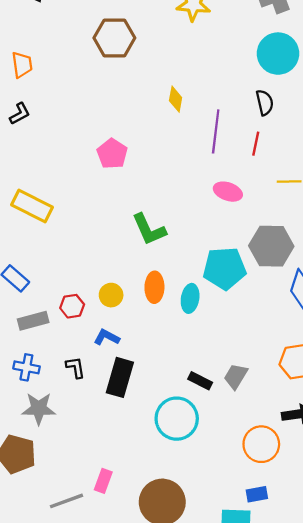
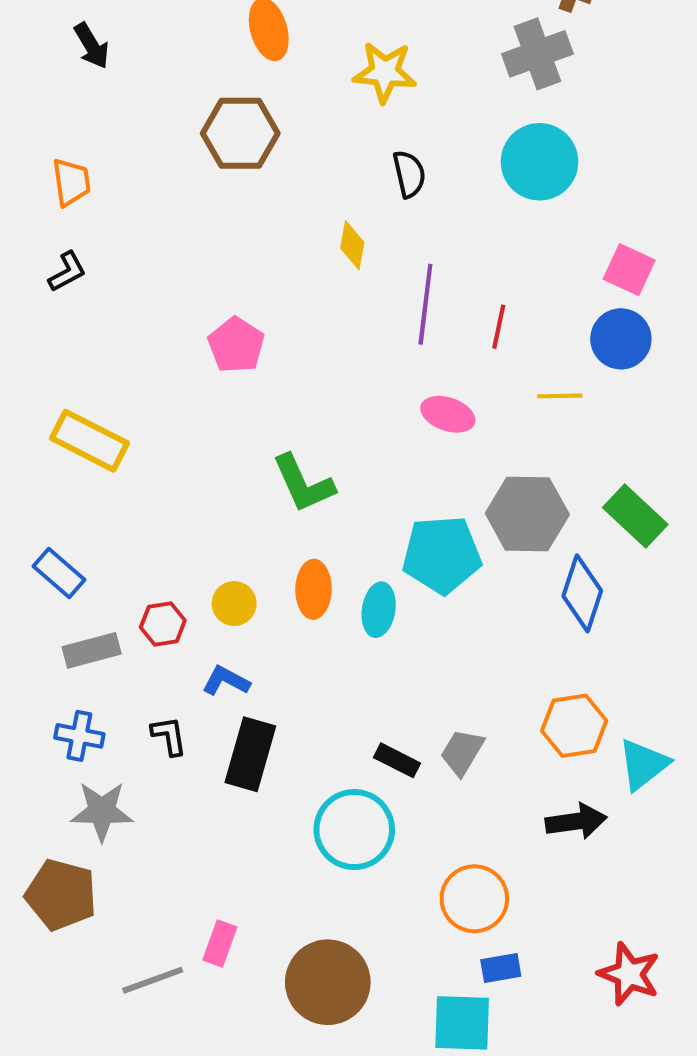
black semicircle: (265, 103) -> (409, 174), moved
orange circle: (261, 444) -> (474, 899), moved

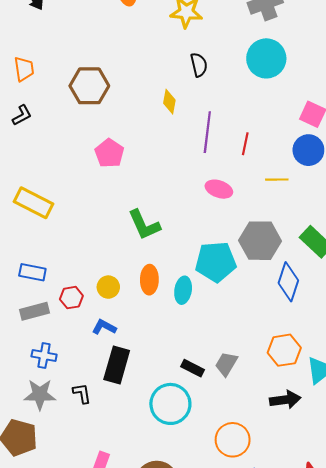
brown hexagon: (240, 133) -> (89, 86), moved
blue rectangle: (59, 573) -> (32, 272), moved, turned -30
blue cross: (79, 736) -> (44, 355), moved
black L-shape: (169, 736) -> (82, 393), moved

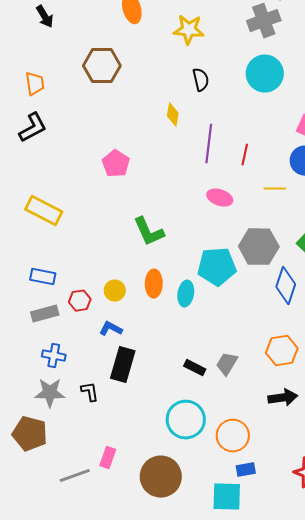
brown hexagon: (89, 86) -> (102, 66), moved
black L-shape: (22, 115) -> (33, 128), size x1.5
cyan circle: (170, 404) -> (186, 420), moved

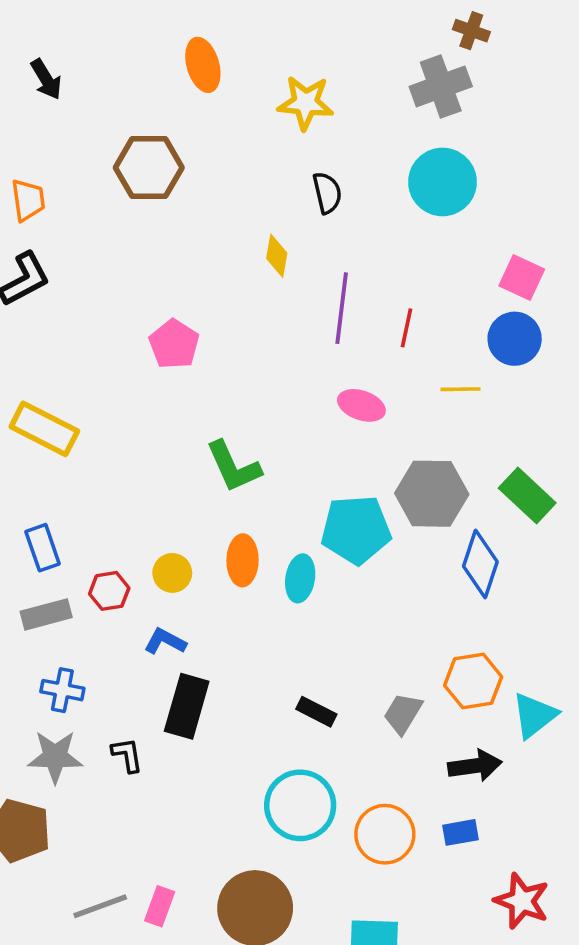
blue rectangle: (43, 277) -> (43, 548), turned 60
gray trapezoid: (227, 364) -> (403, 713), moved
pink rectangle: (108, 458) -> (160, 906), moved
blue rectangle: (246, 470) -> (461, 832), moved

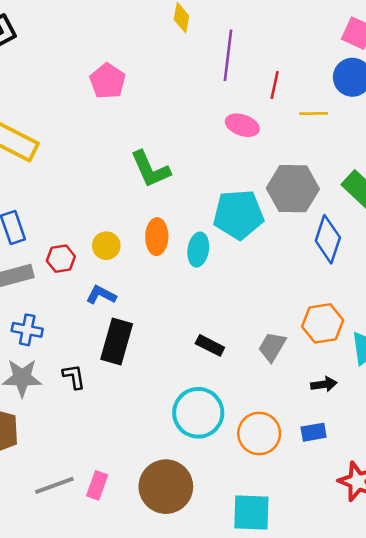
red line: (406, 328) -> (275, 85), moved
black arrow: (475, 766) -> (324, 384), size x0.7

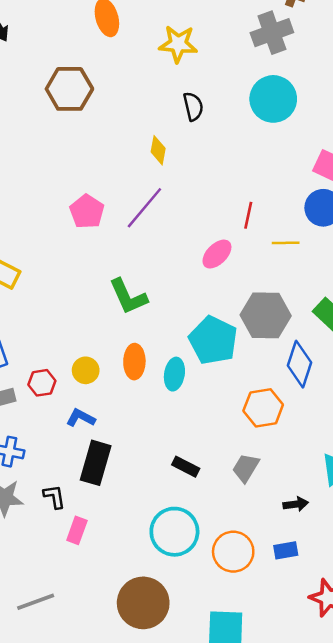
purple line: (228, 55) -> (144, 208), moved, turned 33
pink ellipse: (242, 125) -> (217, 254), turned -64
cyan pentagon: (238, 215) -> (213, 340), turned 30
orange hexagon: (323, 323) -> (263, 408), moved
pink rectangle: (97, 485) -> (77, 530), moved

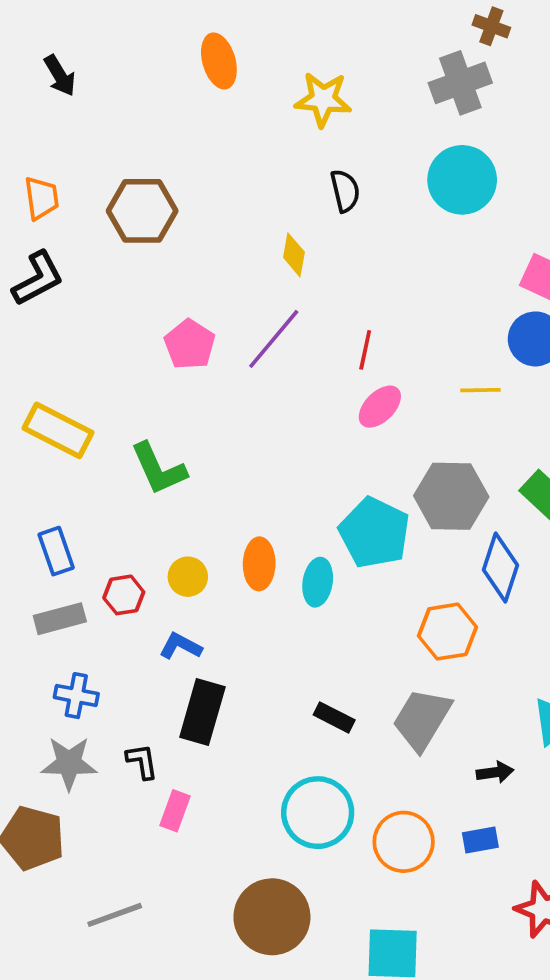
brown hexagon: (69, 89) -> (142, 211), moved
red line: (248, 215) -> (365, 350), moved
green L-shape: (128, 297) -> (159, 469), moved
gray trapezoid: (246, 468) -> (422, 719), size x1.5

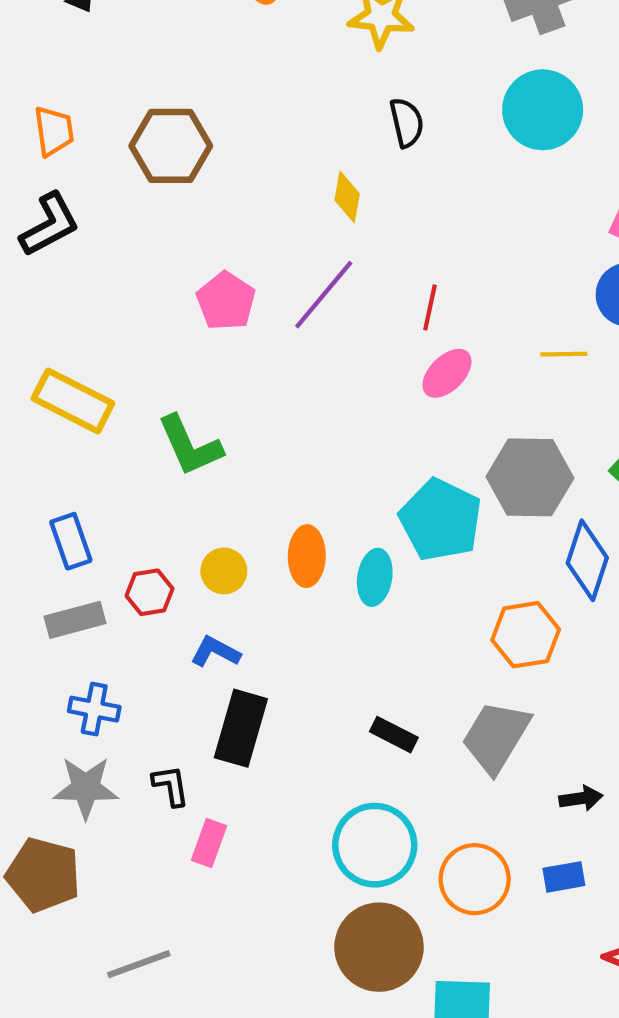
brown circle: (272, 917) -> (379, 947), moved

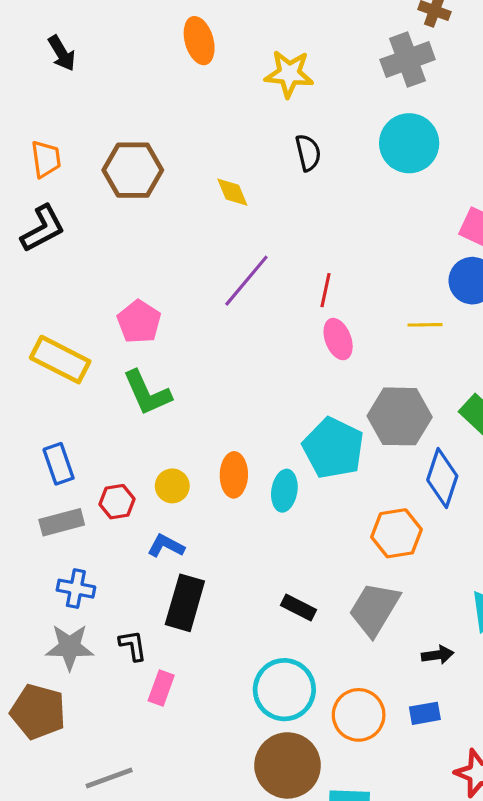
yellow diamond: (347, 197) -> (232, 192), moved, turned -33
pink pentagon: (226, 301) -> (139, 322), moved
pink ellipse: (447, 373) -> (338, 339), turned -66

